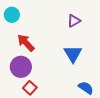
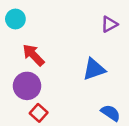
purple triangle: (74, 21) -> (109, 24), moved
blue triangle: (73, 54) -> (94, 69), turned 42

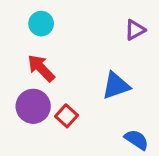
cyan circle: (15, 19) -> (41, 24), moved
red square: (39, 113) -> (67, 116), moved

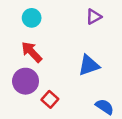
purple triangle: (135, 30) -> (94, 17), moved
red square: (67, 116) -> (50, 99), moved

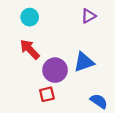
purple circle: (26, 81) -> (55, 70), moved
red square: (50, 99) -> (47, 94), turned 35

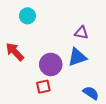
purple triangle: (88, 16) -> (81, 33), moved, turned 40
red arrow: (30, 49) -> (15, 52), moved

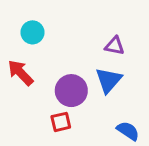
cyan circle: (27, 16) -> (32, 32), moved
blue triangle: (77, 57) -> (109, 80), turned -30

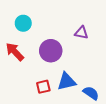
blue triangle: (109, 80) -> (67, 81), moved, turned 36
purple circle: (71, 91) -> (51, 51), moved

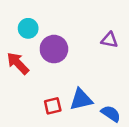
purple triangle: (81, 33) -> (110, 40), moved
purple circle: (51, 51) -> (54, 49), moved

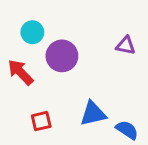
red square: (53, 106) -> (41, 121), moved

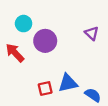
purple triangle: (126, 46) -> (92, 33), turned 32
red square: (41, 121) -> (45, 89), moved

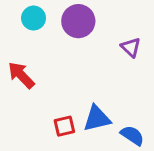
cyan circle: (24, 24) -> (34, 18), moved
purple circle: (45, 41) -> (78, 21), moved

